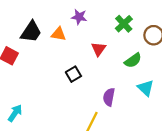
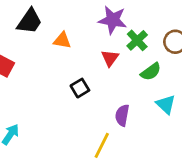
purple star: (79, 17) -> (113, 20), moved, size x1.5
green cross: (124, 24) -> (137, 40), moved
black trapezoid: (31, 32) -> (30, 21), moved

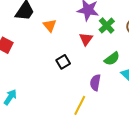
orange triangle: (62, 40) -> (50, 26), turned 40
green semicircle: (151, 72) -> (112, 59), moved

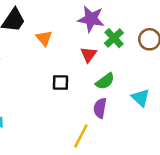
green semicircle: (112, 59) -> (105, 81), moved
black square: (63, 62) -> (61, 83), turned 32

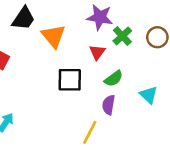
orange triangle: (44, 38) -> (53, 36), size x1.5
black square: (61, 83) -> (70, 80), size x1.5

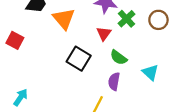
green semicircle: (114, 79) -> (119, 58), turned 72
black square: (70, 80) -> (79, 59), turned 30

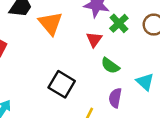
black square: (79, 59) -> (62, 84), moved
purple semicircle: (114, 81) -> (115, 98), moved

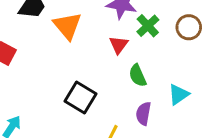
green semicircle: (110, 66) -> (138, 76), turned 30
cyan triangle: (145, 82) -> (179, 95), turned 42

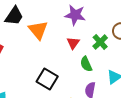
green cross: (148, 26) -> (100, 42), moved

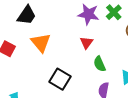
orange triangle: (38, 30) -> (41, 43), moved
green cross: (100, 42) -> (114, 12), moved

